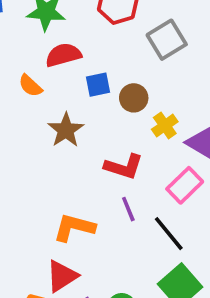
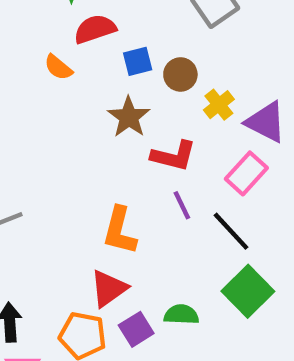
brown star: (66, 130) -> (129, 117), moved
orange L-shape: (74, 227) -> (120, 231), turned -87

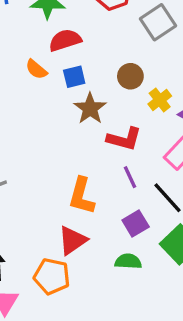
blue square: (138, 61) -> (74, 77), moved
purple square: (136, 329) -> (136, 224), moved

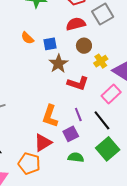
red semicircle: (65, 40) -> (76, 24), moved
purple line: (130, 177) -> (78, 114), moved
purple square: (136, 224) -> (71, 134), moved

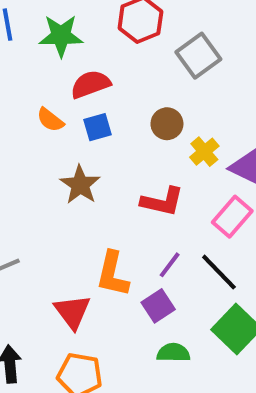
red semicircle: (76, 24) -> (91, 84), moved
brown star: (58, 64) -> (80, 185), moved
purple line: (78, 114) -> (170, 265), turned 64
red triangle: (43, 143) -> (72, 312), moved, turned -30

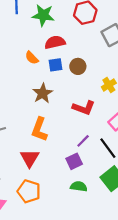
brown circle: (167, 124) -> (78, 66), moved
orange L-shape: (113, 274) -> (39, 129), moved

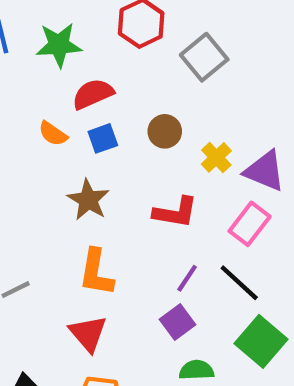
brown circle: (78, 66) -> (165, 131), moved

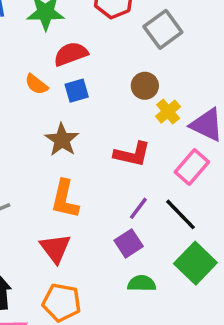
brown circle: (165, 131) -> (145, 86), moved

